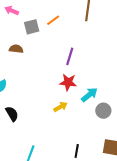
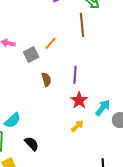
brown semicircle: (16, 49) -> (46, 79), moved, turned 80
red star: (68, 82) -> (79, 100), turned -30

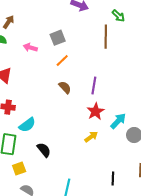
orange line: (51, 43) -> (62, 60), moved
gray square: (31, 55) -> (58, 38), moved
brown semicircle: (46, 79) -> (65, 87), turned -32

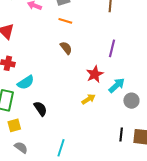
orange line: (62, 60) -> (65, 21), turned 56
purple line: (94, 85) -> (112, 48), moved
black line: (113, 178) -> (121, 134), moved

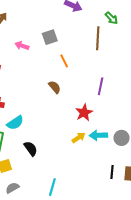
orange line: (65, 21) -> (64, 61), moved, turned 48
cyan arrow: (117, 85) -> (98, 135), moved, turned -138
gray semicircle: (21, 147) -> (12, 188), turned -64

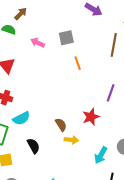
brown semicircle: (55, 87) -> (61, 125), moved
cyan arrow: (98, 135) -> (101, 155), moved, turned -66
yellow arrow: (78, 138) -> (71, 140), moved, turned 32

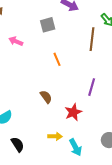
gray square: (66, 38) -> (48, 25), moved
brown semicircle: (61, 125) -> (46, 97), moved
cyan arrow: (101, 155) -> (76, 147), moved, turned -54

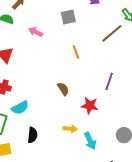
brown line: (92, 39) -> (112, 33), turned 40
red star: (73, 112) -> (90, 106), turned 30
black semicircle: (18, 144) -> (32, 135), turned 35

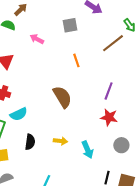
brown semicircle: (63, 89) -> (62, 97), size x1.6
red star: (90, 106) -> (109, 117), moved
yellow arrow: (70, 129) -> (60, 141), moved

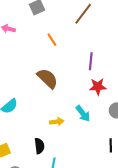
black semicircle: (30, 142) -> (39, 146), moved
cyan arrow: (88, 150) -> (83, 114), moved

